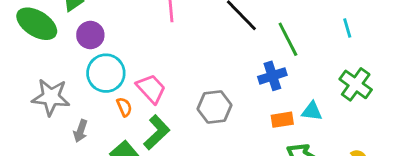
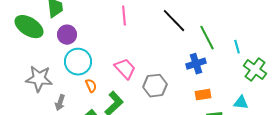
cyan line: (347, 28) -> (237, 47), moved
pink trapezoid: (151, 89) -> (125, 69), moved
cyan triangle: (312, 111) -> (241, 103), moved

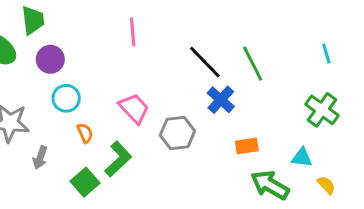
black line: (174, 21) -> (205, 62), moved
cyan line: (237, 47) -> (326, 53), moved
cyan circle: (78, 62) -> (66, 98), size x0.7
blue cross: (196, 64) -> (221, 100), moved, turned -30

